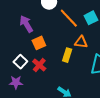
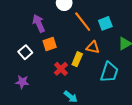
white square: (20, 62) -> (25, 52), moved
red cross: (39, 65) -> (61, 69), moved

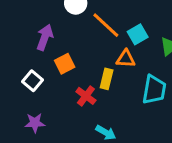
purple arrow: (39, 23) -> (45, 37), turned 54
cyan square: (105, 23) -> (138, 34), moved

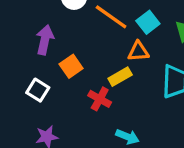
yellow rectangle: (107, 79) -> (120, 77), turned 54

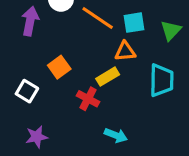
cyan square: (148, 22) -> (134, 23), turned 30
purple arrow: (45, 40) -> (30, 21), moved

